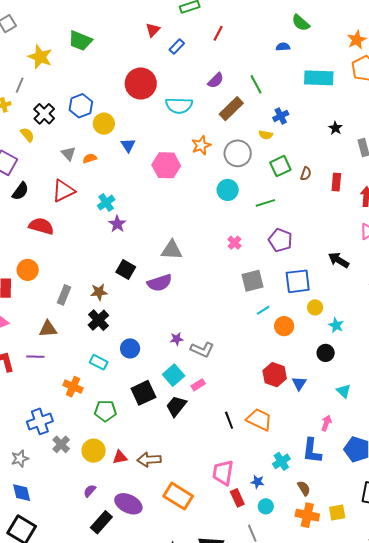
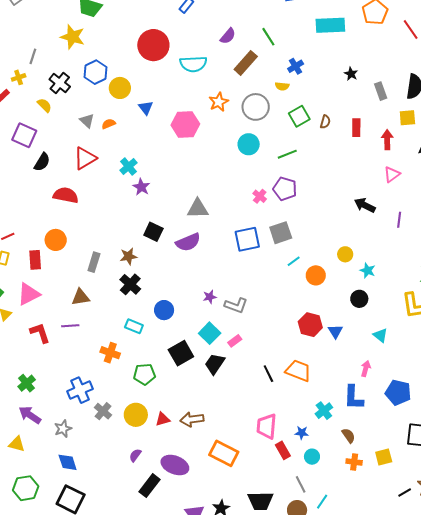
yellow star: (40, 57) -> (73, 37), moved
purple pentagon: (280, 240) -> (285, 189), moved
blue square: (298, 281) -> (247, 239), moved
orange cross: (307, 515) -> (354, 462), size x0.7

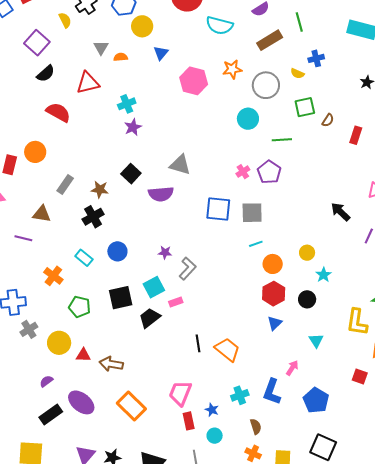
gray L-shape: (236, 305) -> (188, 269), turned -85
red hexagon: (310, 325) -> (274, 294), moved

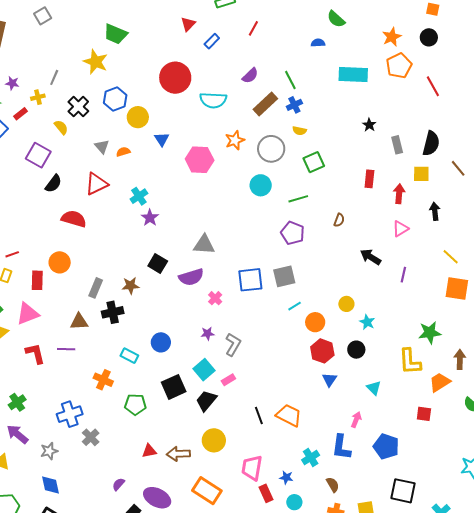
blue cross: (316, 58) -> (294, 105), moved
brown semicircle: (328, 120) -> (339, 220), moved
pink cross: (243, 172) -> (215, 298), moved
black cross: (93, 217) -> (113, 312), moved, turned 30
yellow circle: (59, 343) -> (214, 440), moved

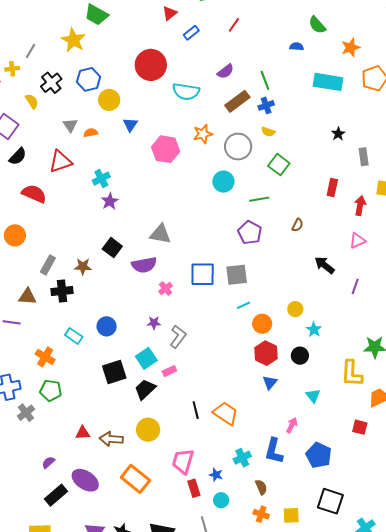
orange star: (392, 37) -> (351, 47), moved
green square: (314, 162) -> (279, 165), turned -35
green pentagon: (135, 404) -> (51, 390), moved

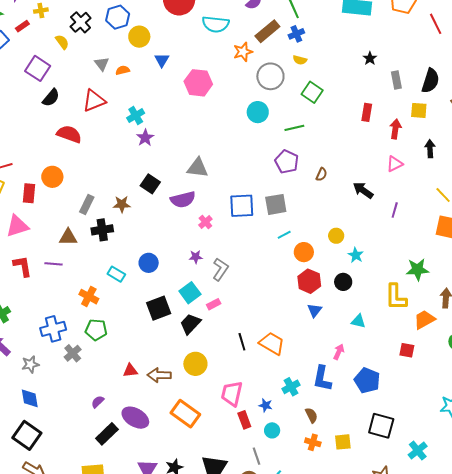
orange star: (203, 134) -> (243, 52), moved
brown semicircle: (297, 225) -> (321, 174), moved
cyan triangle: (313, 396) -> (358, 321), turned -35

